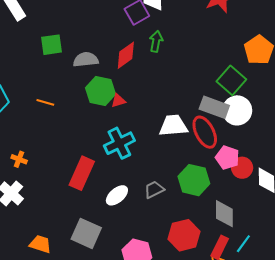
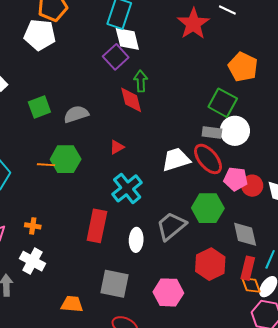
red diamond: (126, 55) -> (131, 100), moved, turned -56
green hexagon: (100, 91) -> (66, 159), moved
gray rectangle: (214, 107) -> (212, 133), size x0.7
gray trapezoid: (154, 190) -> (171, 226), size x1.5
white ellipse: (117, 195) -> (136, 240), turned -35

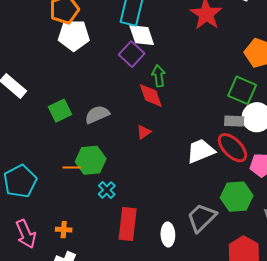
white pentagon: (40, 35) -> (74, 35), moved
red triangle: (117, 147) -> (144, 132), moved
cyan cross: (127, 188) -> (107, 190), moved, size x0.6

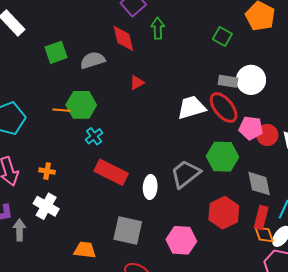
green square: (242, 90) -> (222, 36), moved, size x0.7
red diamond: (151, 95) -> (123, 38), moved
red rectangle: (128, 224) -> (111, 172), turned -76

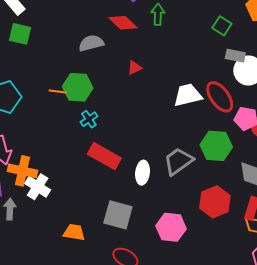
red diamond: (123, 38) -> (123, 23), turned -36
green square: (56, 52) -> (20, 34), moved, turned 30
gray rectangle: (228, 81) -> (235, 56), moved
orange cross: (47, 171) -> (22, 171), moved, size x1.8

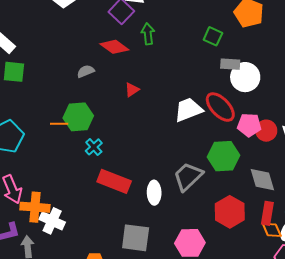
gray semicircle: (91, 43) -> (86, 71), size x0.7

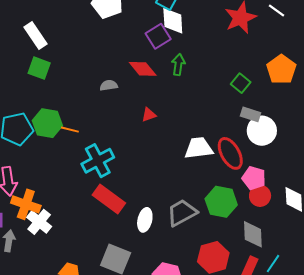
green hexagon: (78, 117) -> (47, 123), moved
red circle: (266, 131) -> (260, 196), moved
cyan cross: (94, 147) -> (98, 161), size x1.8

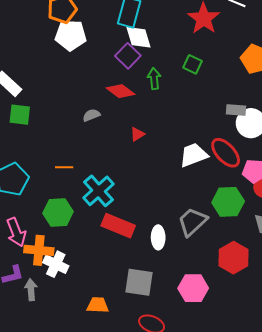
green square: (241, 83) -> (193, 64), moved
green hexagon: (47, 123) -> (58, 212), moved

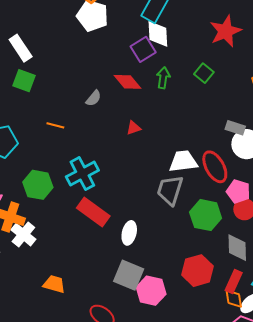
gray semicircle: (91, 115) -> (94, 98), turned 138
orange line: (64, 167) -> (55, 125), moved
gray trapezoid: (192, 222) -> (170, 190), moved, turned -44
gray square: (139, 282) -> (129, 275), moved

